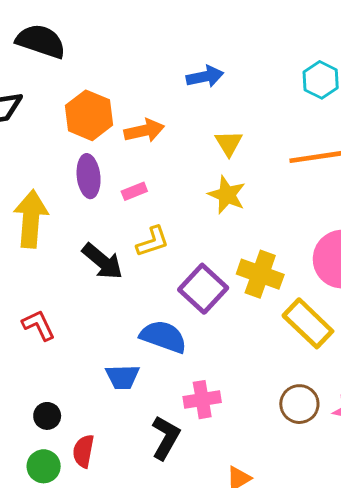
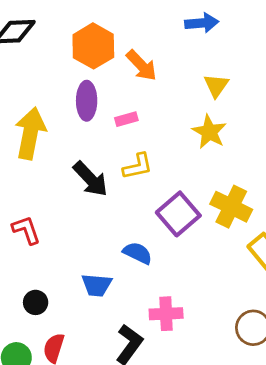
orange arrow: (144, 131) -> (141, 65), turned 52
blue semicircle: (163, 337) -> (138, 253), size x0.7
black circle: (47, 416) -> (36, 302), moved

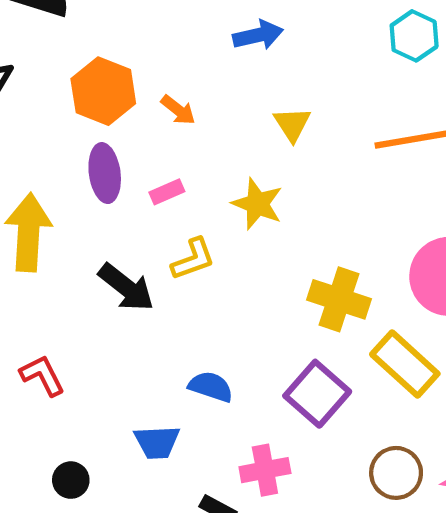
orange arrow: (141, 65) -> (178, 110), size x0.7
yellow star: (209, 132) -> (257, 204), moved
purple square: (178, 214) -> (317, 394), moved

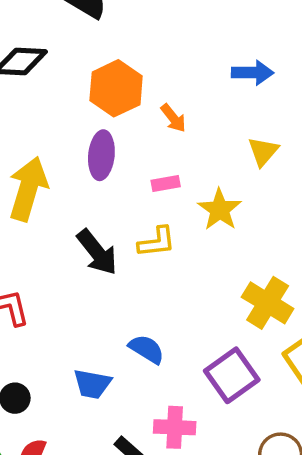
pink rectangle: (167, 192) -> (166, 184), moved

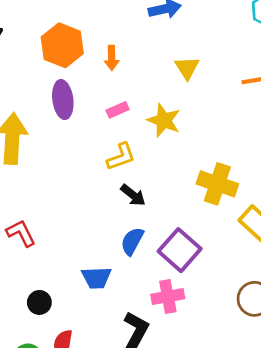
orange arrow: (173, 118) -> (112, 58), turned 50
black arrow: (97, 252) -> (133, 195), moved, size x0.7
blue semicircle: (147, 349) -> (132, 241), turned -80
purple square: (232, 375) -> (180, 250), moved

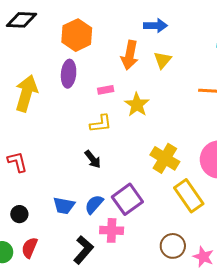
orange arrow: (112, 58) -> (130, 55), moved, size x1.6
yellow triangle: (187, 68) -> (162, 60), moved
black arrow: (133, 195) -> (93, 159), moved
blue semicircle: (132, 241) -> (94, 204), moved

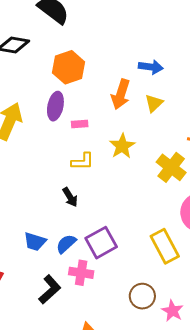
pink rectangle: (106, 90) -> (80, 124), moved
yellow cross: (165, 158) -> (171, 167), moved

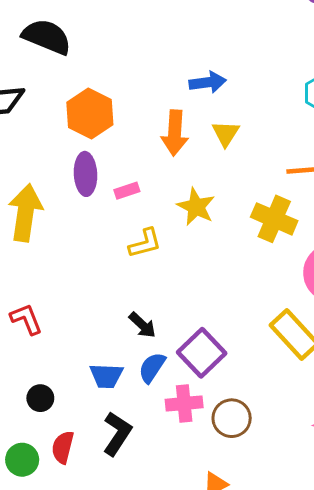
black arrow: (70, 197) -> (142, 325), moved
black L-shape: (50, 289) -> (117, 434), moved
brown circle: (142, 296) -> (232, 418), moved

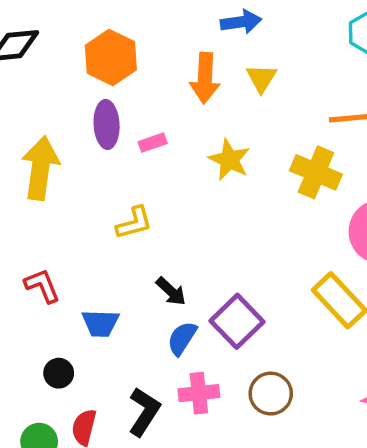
yellow L-shape: (145, 243) -> (134, 223), moved
blue trapezoid: (106, 376) -> (100, 323), moved
pink cross: (184, 403) -> (199, 393), moved

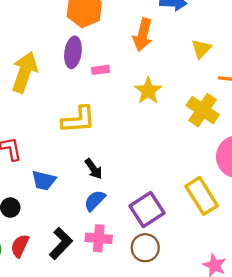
yellow triangle: (261, 78) -> (201, 49), moved
yellow L-shape: (134, 223) -> (78, 120), size x1.4
purple square: (237, 321) -> (147, 209), moved

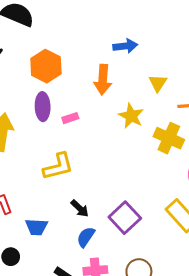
yellow star: (148, 91) -> (131, 116), moved
purple square: (147, 209) -> (125, 218), moved

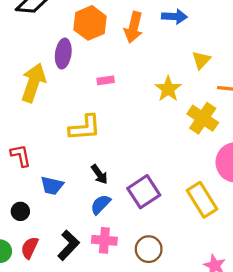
orange arrow: (103, 80) -> (134, 27), moved
purple ellipse: (43, 107) -> (63, 54), moved

